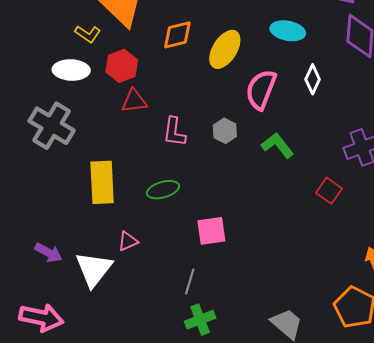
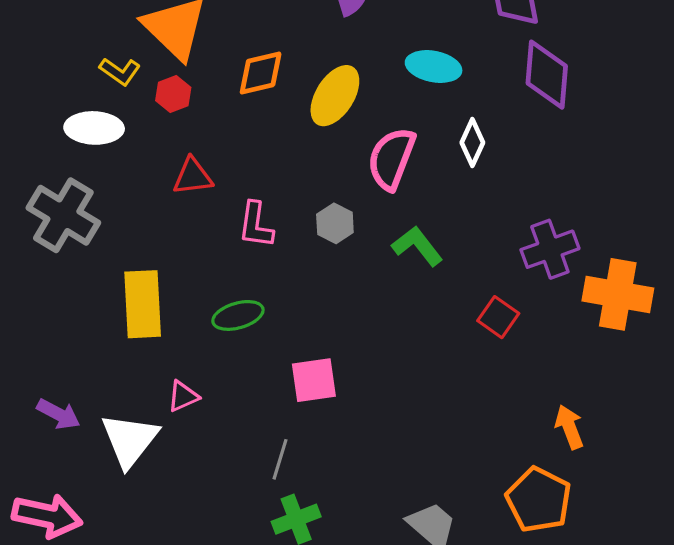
red hexagon: (122, 66) -> (173, 94), moved, size x0.7

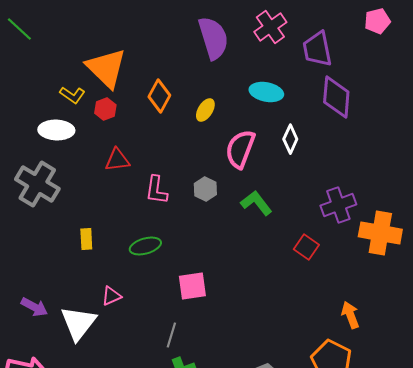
orange diamond: (261, 73) -> (159, 96), turned -48
yellow ellipse: (335, 96) -> (205, 110), size x0.6
yellow rectangle: (143, 304) -> (86, 239), size x0.5

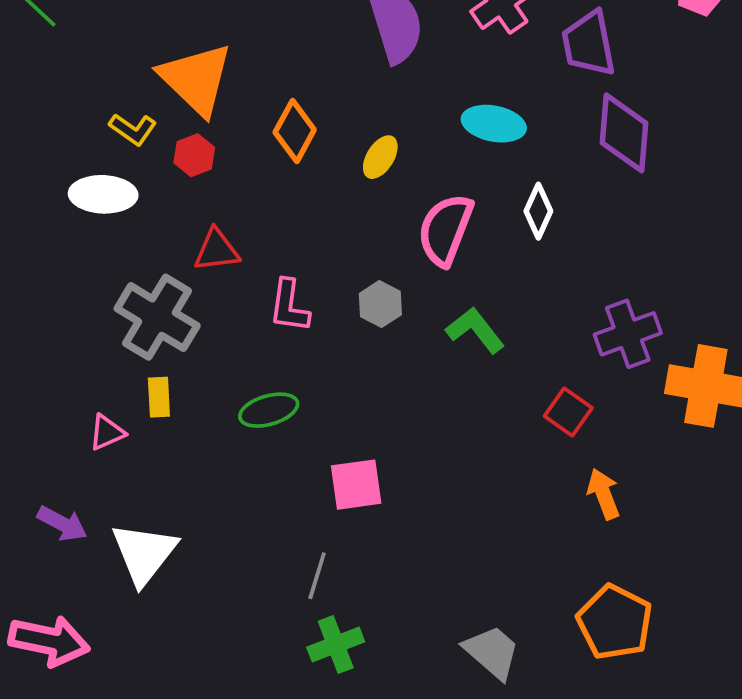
gray cross: (37, 184) -> (157, 317), moved
pink triangle: (111, 296) -> (107, 432), moved
orange arrow: (350, 315) -> (604, 494), moved

